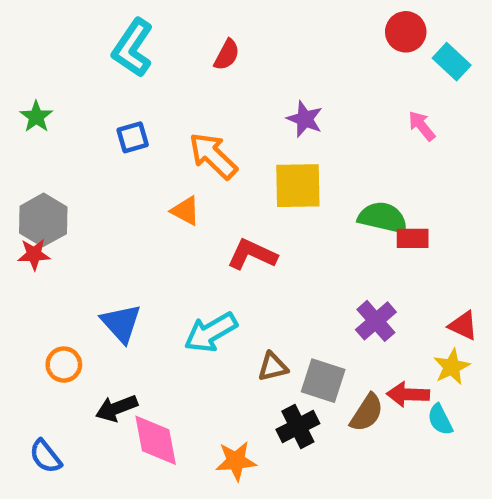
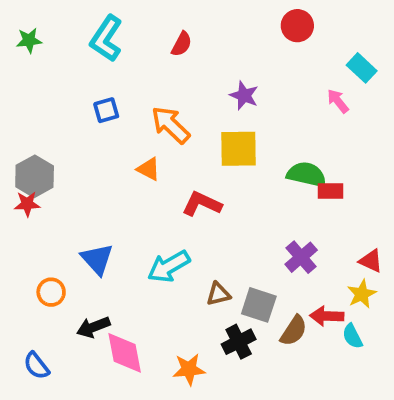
red circle: (406, 32) -> (297, 26), moved
cyan rectangle: (452, 62) -> (362, 68), moved
green star: (36, 117) -> (29, 40), moved, turned 30

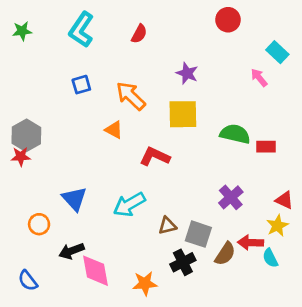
red rectangle: (330, 191) -> (266, 147), moved

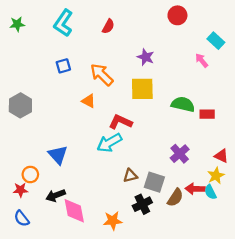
red star: (21, 157) -> (20, 190), moved
cyan arrow: (129, 204) -> (109, 143), moved
cyan semicircle: (270, 258) -> (210, 192), moved

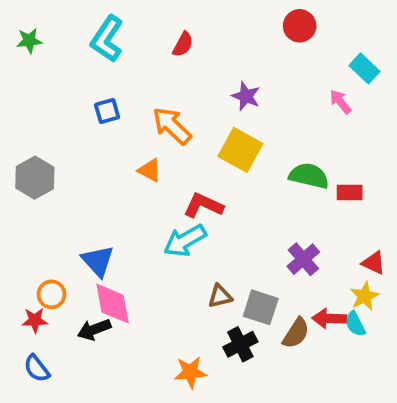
yellow square: (142, 89) -> (240, 150), turned 30
pink diamond: (74, 211) -> (113, 304), moved

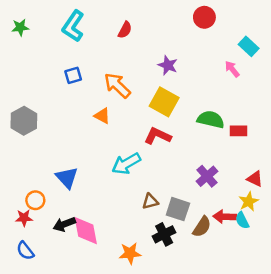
red L-shape: (203, 205) -> (158, 136), moved
pink diamond: (113, 304) -> (86, 231), moved

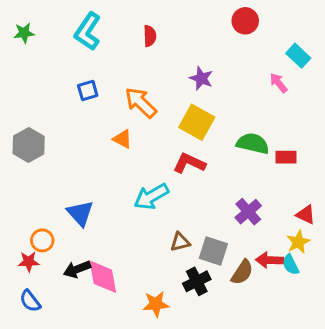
red semicircle: (125, 30) -> (150, 36), turned -30

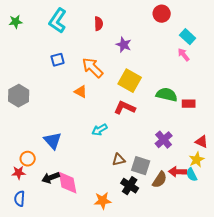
cyan rectangle: (298, 56) -> (188, 37), moved
purple star: (201, 78) -> (124, 45), moved
cyan arrow: (151, 197) -> (100, 130), size x0.7
black cross: (197, 281) -> (130, 186), turned -30
blue semicircle: (30, 301) -> (20, 199), turned 42

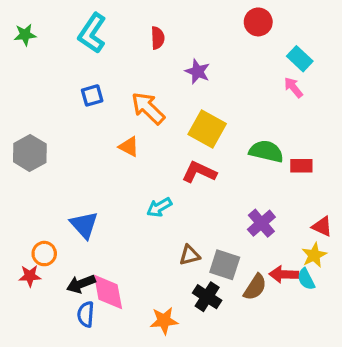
blue semicircle: (20, 199) -> (86, 314), moved

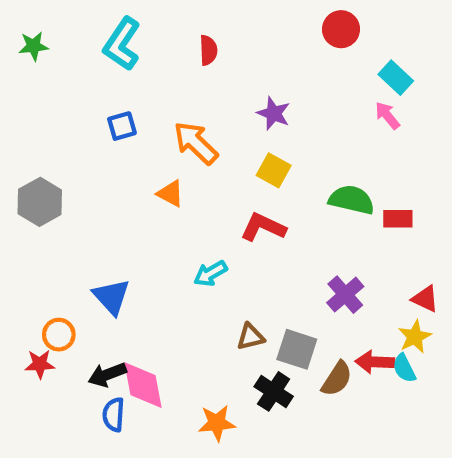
purple star: (198, 71) -> (274, 113), moved
yellow square: (207, 129) -> (274, 170), size x0.7

